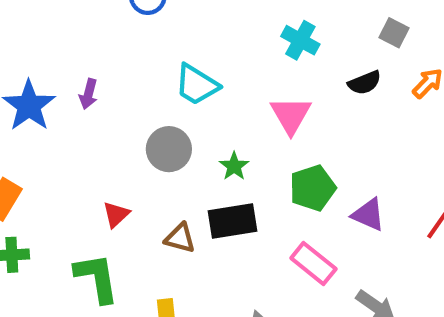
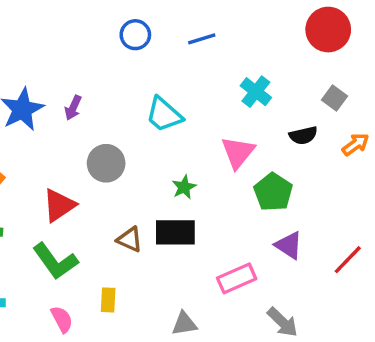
gray circle: (169, 149) -> (106, 163), moved
green pentagon: (312, 188) -> (273, 192), moved, turned -30
red triangle: (116, 215) -> (59, 205), moved, size x1.5
pink rectangle: (313, 264) -> (237, 278), turned -72
green L-shape: (97, 278) -> (55, 261), turned 144

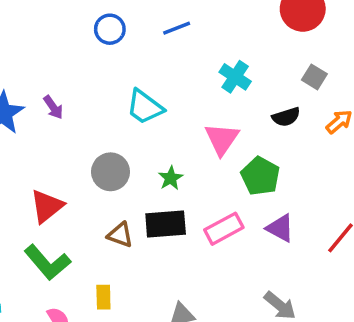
purple arrow: (73, 108) -> (53, 107), turned -55
gray circle: (106, 163) -> (111, 172), moved
pink rectangle: (237, 278) -> (224, 229), moved

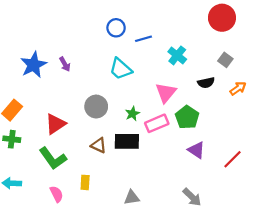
blue line: (177, 28) -> (143, 39), moved
blue circle: (110, 29) -> (116, 28), moved
pink rectangle: (224, 229) -> (157, 123), moved

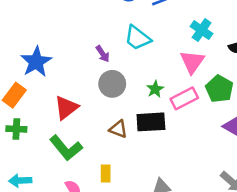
cyan cross: (177, 55) -> (202, 30), moved
purple arrow: (65, 64) -> (103, 54), moved
blue star: (34, 65) -> (36, 62), moved

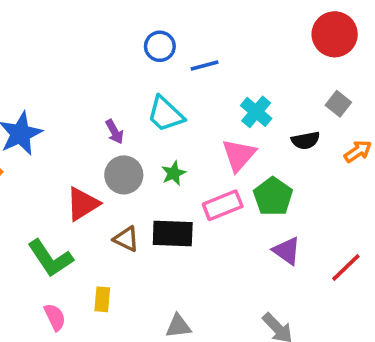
green star: (155, 89) -> (174, 173), moved
red triangle: (66, 108) -> (83, 204), moved

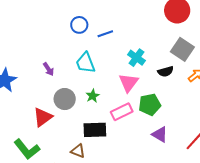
gray square: (338, 104) -> (182, 49), size x1.6
cyan trapezoid: (166, 114) -> (85, 63), turned 30
purple arrow: (115, 132) -> (48, 69), moved
green pentagon: (273, 197) -> (150, 105), turned 30
brown triangle: (126, 239) -> (78, 151), moved

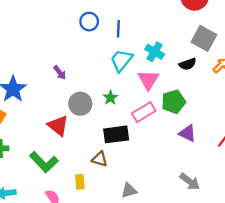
blue line: (105, 34) -> (118, 29), turned -63
cyan trapezoid: (85, 63) -> (121, 60), moved, turned 65
red triangle: (43, 117) -> (58, 126), turned -40

